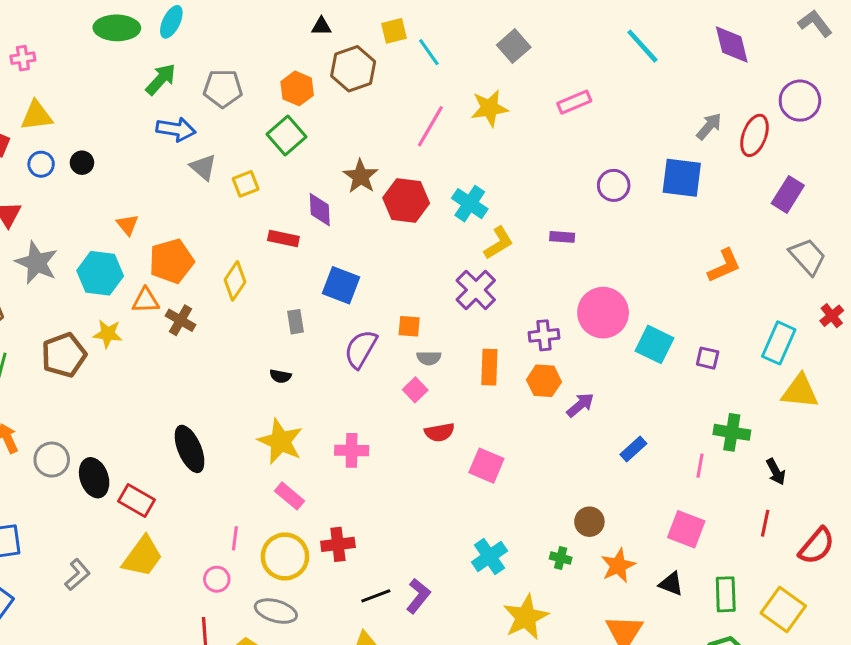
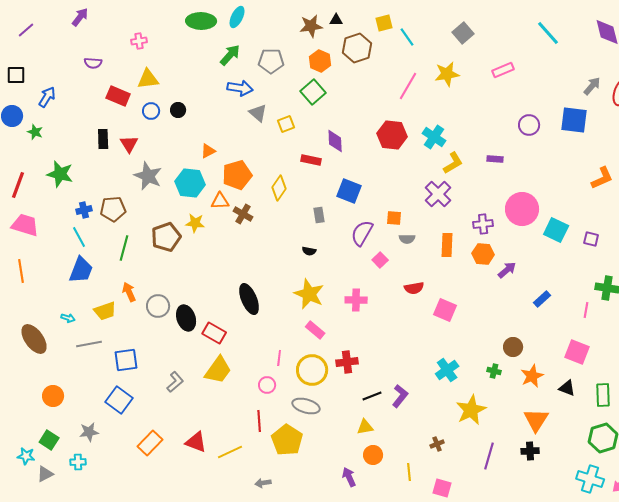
brown star: (361, 176) -> (311, 26), moved, turned 30
orange triangle: (127, 225) -> (208, 151), turned 42
pink square: (415, 390) -> (380, 260), moved

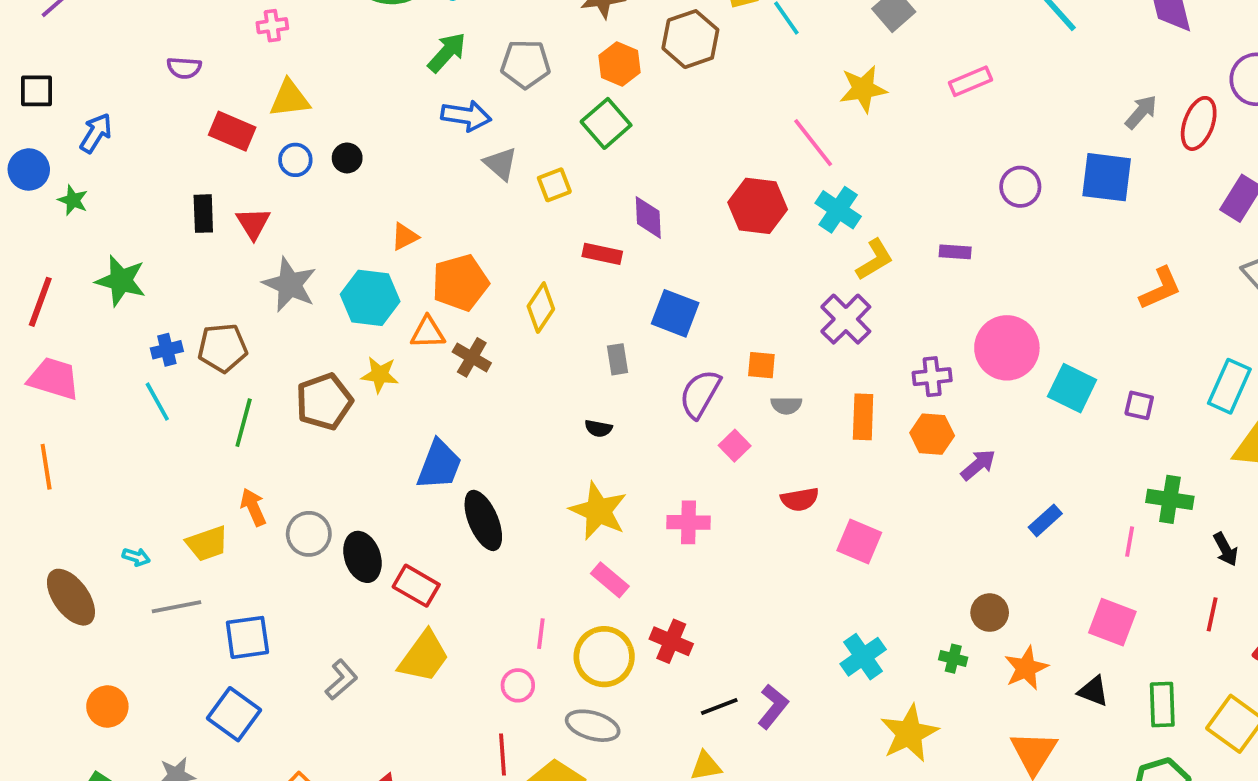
pink line: (408, 86) -> (813, 143), moved, turned -68
blue trapezoid: (81, 270) -> (439, 465), moved
red cross: (347, 362) -> (671, 641), turned 30

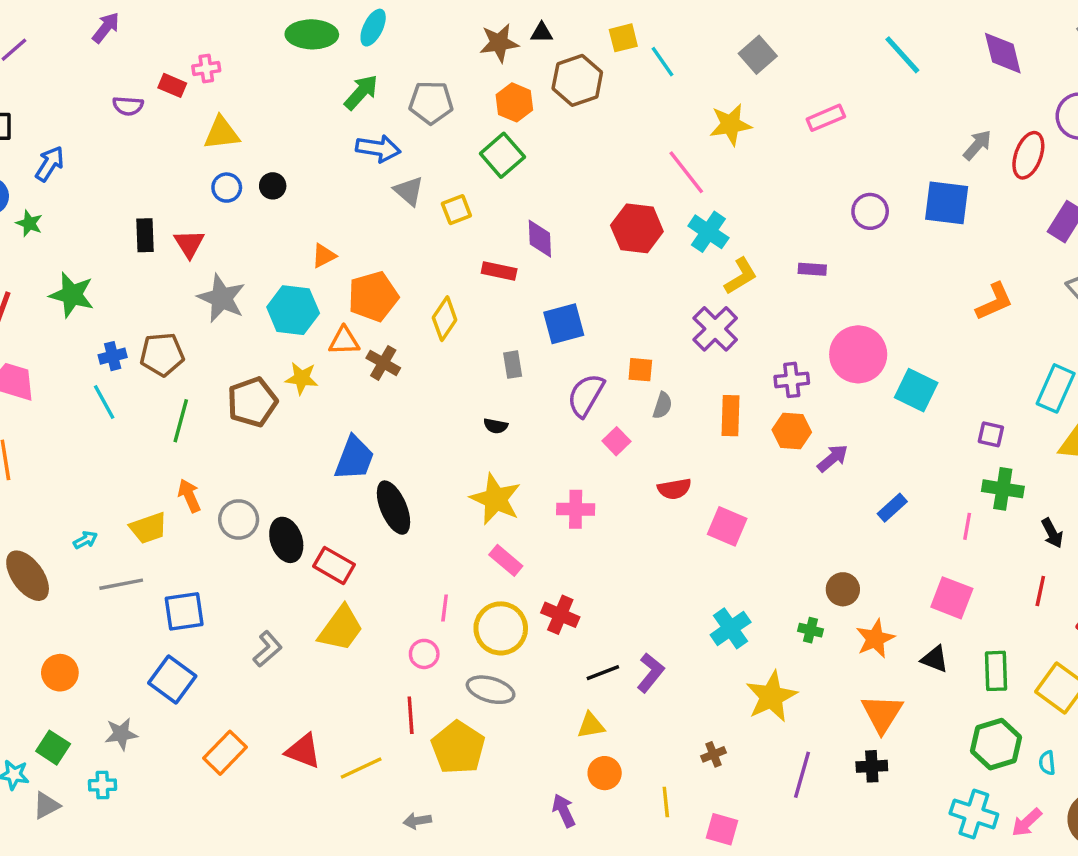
red rectangle: (232, 131) -> (172, 85), moved, size x0.7
blue square: (675, 313) -> (564, 324), turned -36
gray semicircle: (786, 405) -> (662, 405), turned -72
purple square: (1139, 405) -> (991, 434), moved
cyan arrow: (136, 557) -> (85, 540), turned -45

